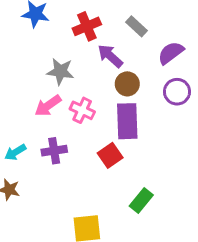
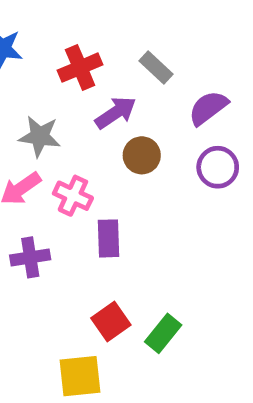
purple arrow: (110, 56) -> (116, 113), turned 104
purple rectangle: (127, 121) -> (109, 238), moved, size x0.7
red square: (110, 155) -> (111, 322), moved

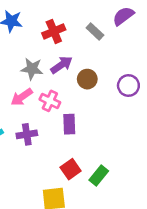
purple semicircle: (208, 108) -> (123, 16), moved
purple arrow: (116, 113) -> (62, 65), moved

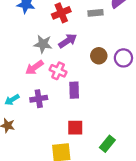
gray rectangle: (95, 31) -> (96, 13), turned -48
brown circle: (87, 79) -> (99, 56), moved
red square: (71, 169) -> (75, 128), turned 35
green rectangle: (99, 176) -> (107, 144), moved

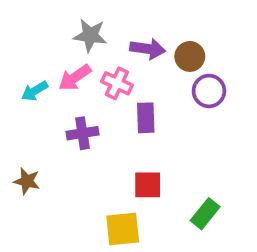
purple arrow: (68, 41) -> (148, 49), moved, turned 42
purple circle: (123, 58) -> (209, 91), moved
cyan arrow: (12, 100) -> (35, 91), moved

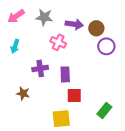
pink arrow: (75, 78) -> (16, 16), moved
cyan arrow: (35, 91) -> (15, 46), turned -40
purple rectangle: (146, 118) -> (65, 74), moved
brown star: (27, 181) -> (23, 93), moved

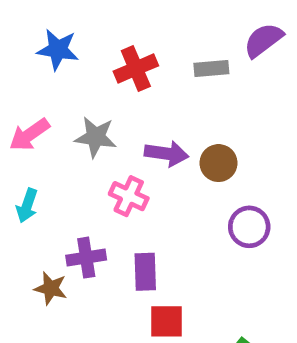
purple circle: (106, 46) -> (249, 227), moved
brown star: (23, 93) -> (51, 288), moved

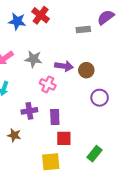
red cross: (136, 69) -> (41, 15), moved, turned -30
brown star: (51, 288) -> (14, 135), moved

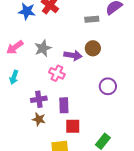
gray star: (33, 59) -> (43, 48), turned -30
brown circle: (86, 70) -> (93, 48), moved
brown star: (14, 135) -> (39, 119), moved

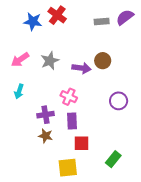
gray rectangle: (92, 19) -> (102, 22), moved
pink cross: (57, 73) -> (69, 97), moved

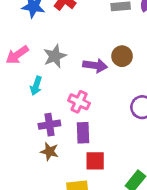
cyan arrow: (19, 91) -> (36, 86), moved

